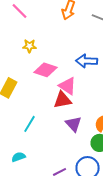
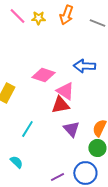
yellow star: (30, 46) -> (38, 18), moved
cyan semicircle: (18, 157) -> (16, 162), turned 64

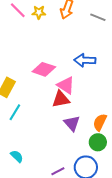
cyan line: (27, 129) -> (15, 112), moved

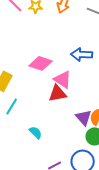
purple triangle: (72, 123) -> (84, 117), moved
cyan semicircle: (17, 156) -> (36, 132), moved

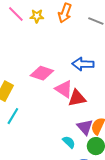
red triangle: (58, 93) -> (77, 98), moved
cyan semicircle: (36, 132) -> (69, 142), moved

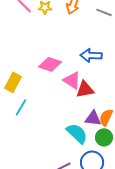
purple triangle: (85, 127) -> (93, 118), turned -42
cyan semicircle: (69, 142) -> (77, 133), size x1.6

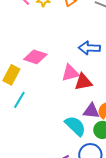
pink diamond: (50, 64) -> (35, 57), moved
pink triangle: (72, 80) -> (70, 73), turned -48

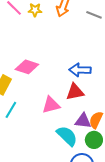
blue arrow: (89, 48) -> (80, 70), moved
pink triangle: (70, 73) -> (51, 105), moved

